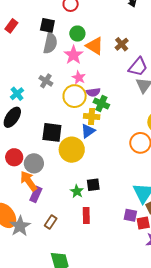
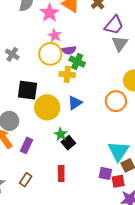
gray cross: (46, 81) -> (12, 54), moved
blue triangle: (88, 131) -> (75, 103), moved
black square: (93, 185) -> (68, 143), turned -32
green star: (77, 191) -> (61, 134), moved
purple rectangle: (36, 194) -> (27, 145), moved

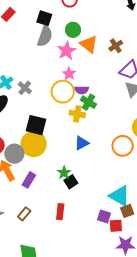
yellow circle: (47, 107) -> (34, 144), moved
cyan triangle: (118, 151) -> (120, 196), turned -40

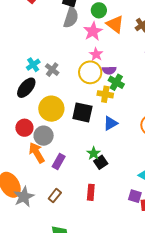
black square: (36, 125) -> (82, 112), moved
yellow circle: (34, 144) -> (51, 109), moved

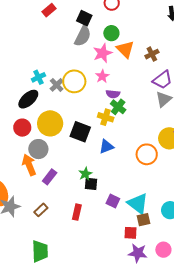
yellow circle: (90, 72) -> (74, 81), moved
red circle: (24, 128) -> (22, 128), moved
black square: (101, 162) -> (91, 184), turned 32
purple square: (135, 196) -> (113, 201), moved

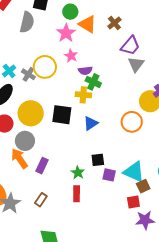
gray semicircle: (83, 36) -> (27, 22), moved
green star: (85, 174) -> (78, 173), moved
black square: (91, 184) -> (98, 160), moved

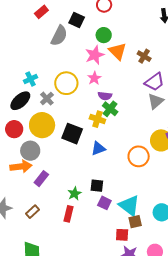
brown cross: (114, 23) -> (144, 56), turned -32
gray cross: (28, 74) -> (47, 99), moved
orange arrow: (19, 158) -> (21, 166), turned 105

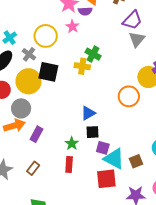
purple semicircle: (105, 96) -> (85, 11), moved
black square: (72, 134) -> (48, 72), moved
blue triangle: (98, 148) -> (88, 113), moved
cyan triangle: (129, 206) -> (114, 159), moved
red square: (122, 235) -> (106, 179), moved, size x1.5

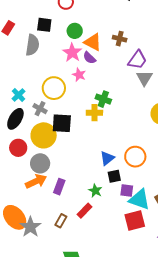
purple semicircle: (85, 11) -> (89, 58), turned 56
orange circle: (129, 96) -> (135, 157), moved
red rectangle: (69, 165) -> (85, 211), moved, turned 49

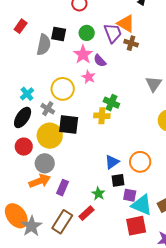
black square: (44, 25) -> (59, 34), moved
orange triangle: (93, 42) -> (126, 24), moved
purple trapezoid: (137, 60) -> (113, 33), moved, turned -60
brown rectangle: (61, 221) -> (62, 222), size x1.6

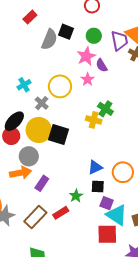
black ellipse: (23, 117) -> (14, 121), moved
black square: (69, 124) -> (58, 134), moved

